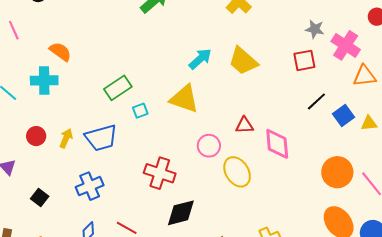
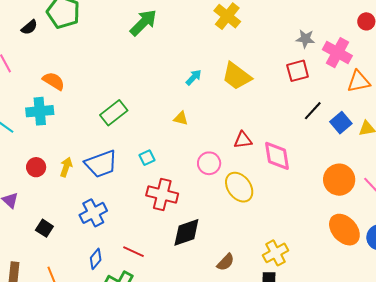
cyan arrow: (200, 59) -> (194, 77), size x0.7
yellow triangle: (184, 99) -> (181, 118), size x0.5
cyan square: (140, 111) -> (147, 158), moved

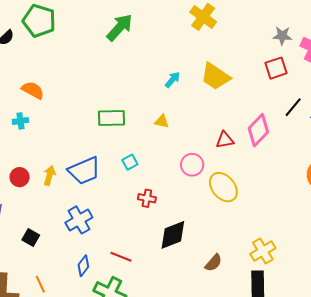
cyan cross: (40, 111) -> (20, 121), size x0.6
green rectangle: (114, 113) -> (111, 118), moved, turned 40
pink diamond: (277, 156) -> (258, 130), moved, turned 56
red cross: (162, 195) -> (147, 198), size x0.6

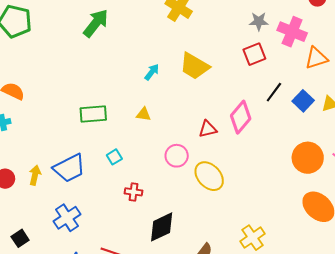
black square: (31, 238) -> (20, 238), turned 30

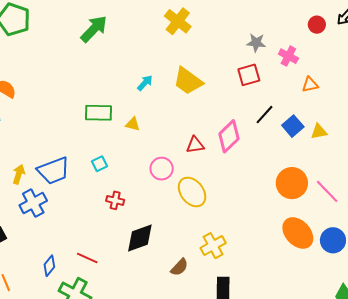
pink cross: (292, 32) -> (288, 56), size x0.7
orange triangle: (316, 58) -> (310, 85), size x0.7
green rectangle: (93, 114) -> (98, 113), moved
blue cross: (67, 218) -> (33, 203), moved
yellow cross: (252, 238) -> (213, 246), moved

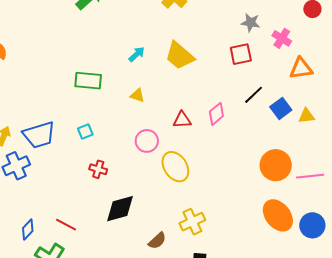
orange triangle: (310, 85) -> (301, 68), size x1.4
yellow triangle: (133, 124) -> (137, 95), moved
pink diamond: (229, 136) -> (216, 114), size x0.7
pink line: (327, 191) -> (310, 176), turned -56

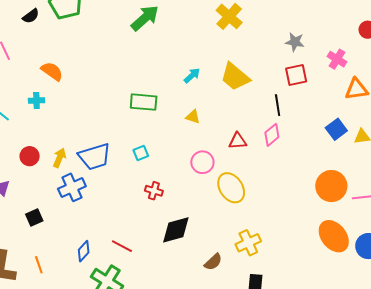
gray star: (251, 23) -> (295, 42), moved
black line: (254, 95) -> (278, 105), moved, turned -55

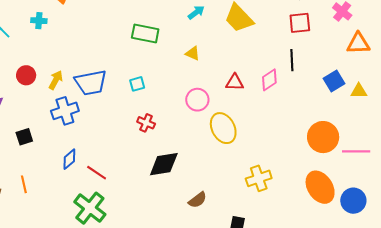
black line: (278, 105) -> (292, 60), moved
yellow cross: (248, 243) -> (259, 178), moved
red line: (122, 246) -> (97, 173), moved
blue diamond: (84, 251) -> (69, 159), moved

